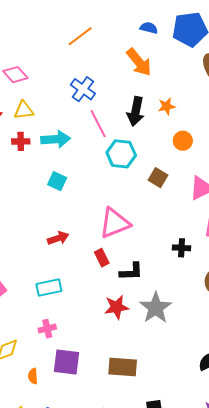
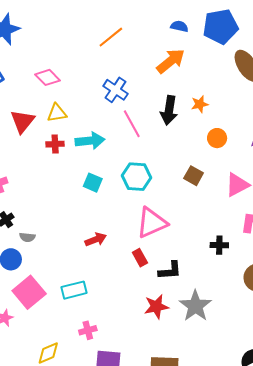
orange arrow: (139, 62) -> (171, 61), turned -88
cyan hexagon: (121, 154) -> (136, 177), moved
cyan rectangle: (49, 287) -> (74, 290), moved

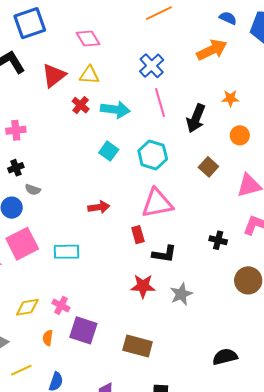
black arrow: (169, 110) -> (196, 118), moved
red cross: (55, 144) -> (81, 105), turned 30
gray star: (195, 306) -> (181, 294), size x0.7
pink cross: (88, 330) -> (61, 305), moved, turned 30

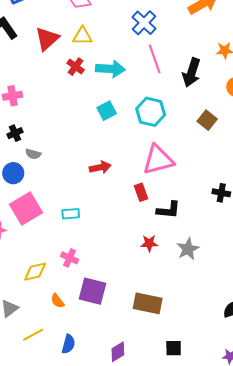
cyan square: (109, 151) -> (107, 111), turned 30
cyan rectangle: (66, 252) -> (71, 214), size x0.7
red star: (143, 286) -> (149, 243), size x0.7
pink cross: (61, 305) -> (70, 258), moved
orange semicircle: (48, 338) -> (57, 301), turned -42

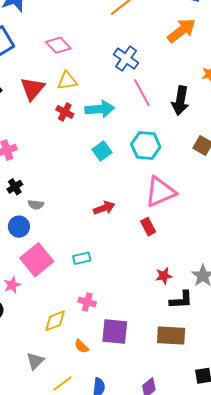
black L-shape: (168, 210) -> (181, 300), moved

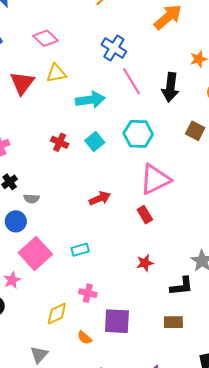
red cross: (65, 112) -> (60, 142), moved
red star: (164, 276) -> (145, 263), moved
brown rectangle: (171, 336) -> (173, 322), size x0.7

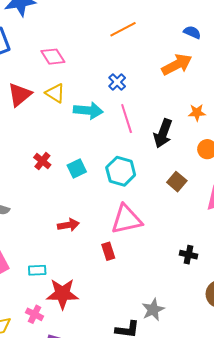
blue cross: (114, 48) -> (117, 82), size x0.7
yellow triangle: (56, 73) -> (55, 93), turned 30
cyan arrow: (90, 100) -> (88, 111), moved
red star: (145, 263) -> (62, 294), moved, size x1.8

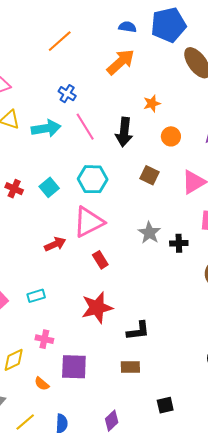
pink triangle: (127, 219) -> (89, 222), moved
red star: (62, 294) -> (97, 308), moved
gray star: (153, 310) -> (149, 233), moved

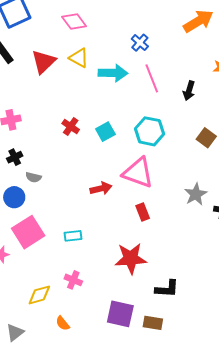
black arrow: (124, 132) -> (189, 91), size x0.7
pink triangle: (89, 222) -> (138, 173), turned 36
purple square: (74, 367) -> (120, 314), moved

